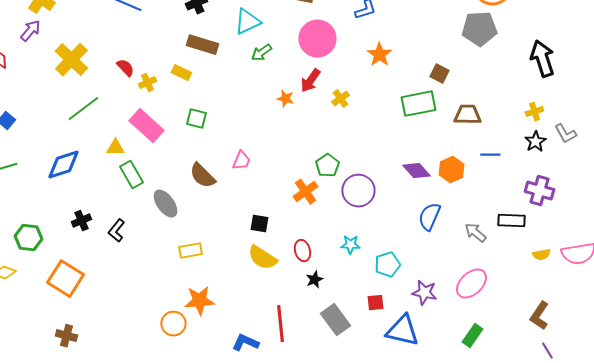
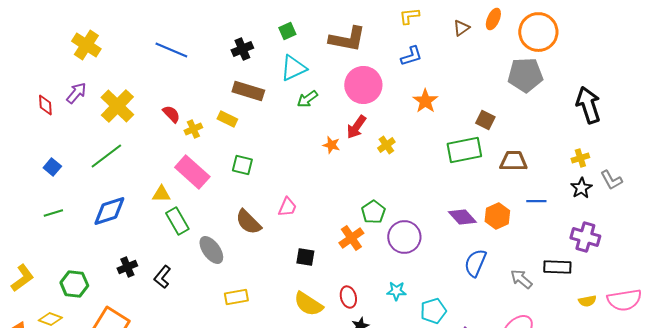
purple arrow: (30, 31) -> (76, 93), moved
green line: (83, 109) -> (106, 156), moved
black square: (259, 224) -> (305, 257), moved

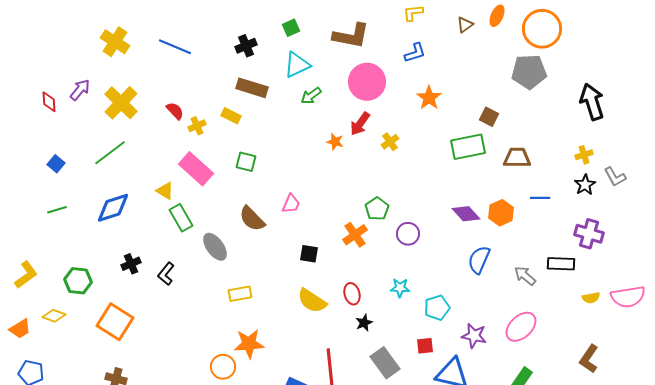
yellow cross: (86, 45) -> (115, 42), moved
yellow triangle: (161, 194) -> (165, 191), turned 30
purple circle: (404, 237) -> (408, 234), size x0.7

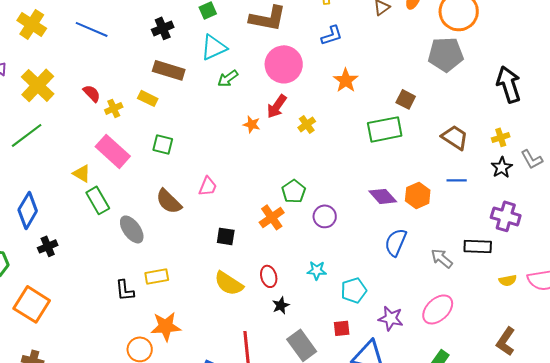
brown trapezoid: (517, 158) -> (455, 137), moved, turned 32
blue diamond: (113, 208) -> (28, 210), moved, turned -42
black L-shape: (166, 274) -> (125, 290), moved, turned -45

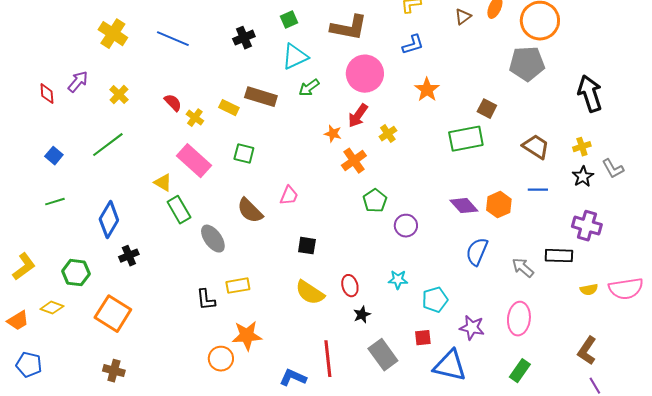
brown rectangle: (169, 70) -> (261, 97), moved
yellow cross: (38, 85) -> (119, 95), size x0.6
yellow cross: (114, 108) -> (195, 118), turned -30
orange cross: (272, 217) -> (354, 161), moved
pink ellipse: (438, 309) -> (519, 319), turned -40

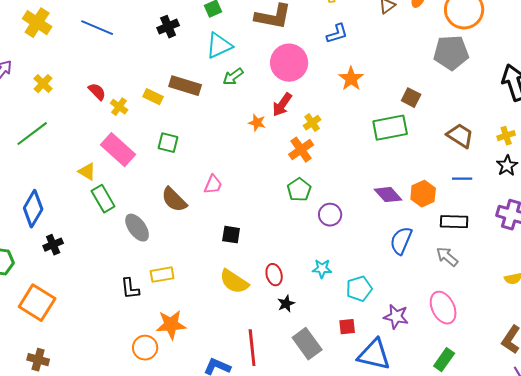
orange cross: (354, 161) -> (301, 150), moved
black rectangle: (559, 256) -> (454, 222), moved
pink ellipse: (519, 319) -> (443, 308), turned -32

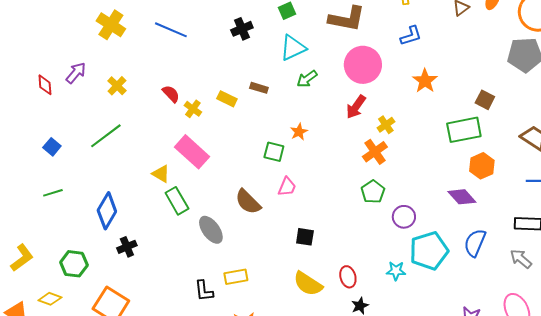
brown rectangle: (185, 86) -> (259, 88), size x0.6
orange star: (257, 123) -> (299, 132), moved, turned 30
green square: (168, 143) -> (274, 152), moved
orange hexagon: (423, 194) -> (482, 166), moved
cyan pentagon: (359, 289) -> (429, 251), moved, size x1.5

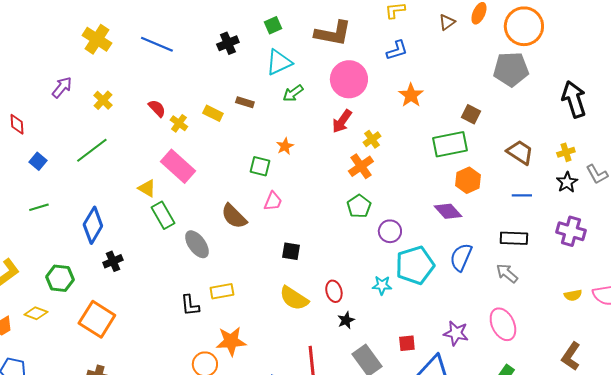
red diamond: (45, 85) -> (17, 124), moved

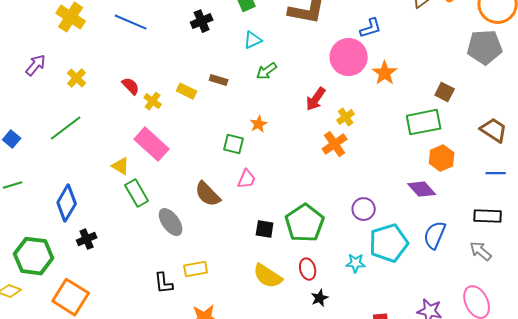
cyan triangle: (279, 62) -> (253, 40), size x0.7
pink circle: (349, 79) -> (349, 57), moved
green pentagon: (359, 206) -> (305, 223), moved, size x1.6
green hexagon: (60, 278) -> (34, 256), size x1.4

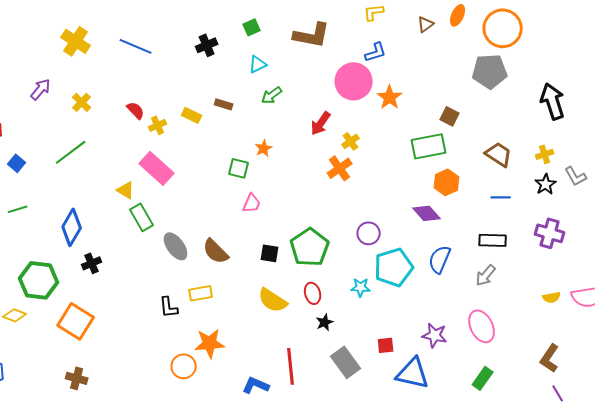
yellow cross: (153, 101) -> (158, 125), turned 30
brown semicircle: (208, 194) -> (216, 251), moved
gray arrow: (481, 251) -> (486, 275), turned -90

